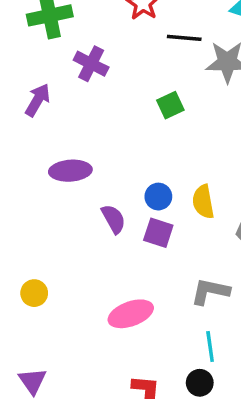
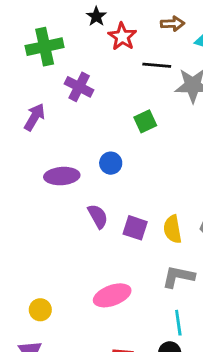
blue circle: (158, 197) -> (111, 163), moved
yellow semicircle: (203, 202) -> (173, 229), moved
yellow circle: (34, 293) -> (40, 310), moved

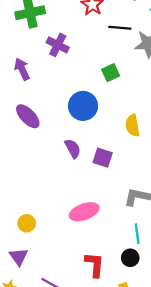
purple arrow: (35, 117) -> (22, 69), turned -55
blue circle: (111, 163) -> (83, 106), size x1.6
purple ellipse: (62, 176) -> (28, 116), moved, turned 50
yellow semicircle: (173, 229) -> (133, 125), moved

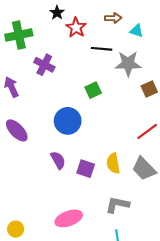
yellow semicircle: (133, 125) -> (113, 163), moved

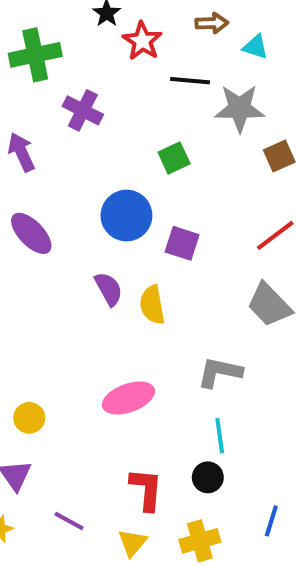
yellow semicircle: (113, 163) -> (152, 305), moved
purple square: (86, 169) -> (182, 243), moved

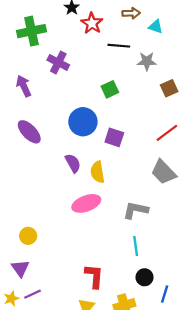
gray star: (240, 108) -> (147, 61), size x0.7
pink ellipse: (128, 398) -> (86, 203), moved
black circle: (208, 477) -> (145, 277), moved
purple line: (69, 521) -> (33, 294), moved, turned -54

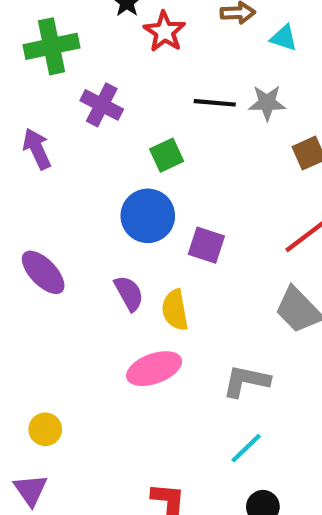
black line: (119, 46) -> (215, 103), moved
green square: (110, 89) -> (167, 155), moved
purple ellipse: (29, 132) -> (43, 272), moved
cyan line: (136, 246) -> (246, 448), turned 54

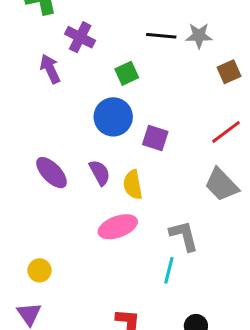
purple arrow: (37, 149) -> (50, 69), moved
purple ellipse: (43, 272) -> (52, 173), moved
gray L-shape: (246, 381) -> (184, 236), turned 64
cyan line: (246, 448) -> (169, 270), moved, turned -32

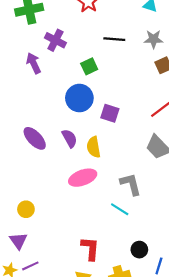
gray star: (199, 36) -> (154, 39), moved
cyan line: (169, 270) -> (120, 209), turned -72

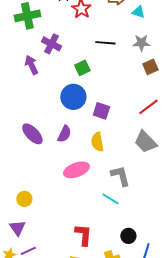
purple semicircle: (70, 138) -> (64, 134), turned 54
yellow semicircle: (94, 147) -> (97, 142), moved

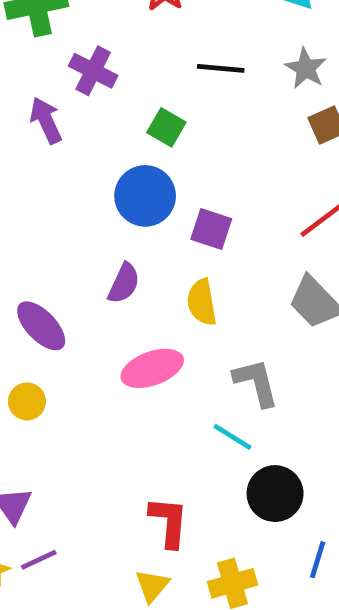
gray star: (141, 43) -> (306, 68), turned 30
green square: (82, 68) -> (166, 127), turned -35
purple ellipse: (32, 134) -> (41, 326), moved
yellow circle: (24, 199) -> (27, 401), moved
black circle: (128, 236) -> (275, 494), moved, size x1.5

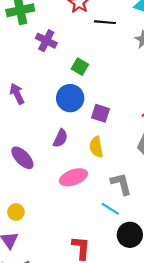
black line: (221, 68) -> (105, 22), moved
purple arrow: (46, 120) -> (17, 94), moved
yellow circle: (27, 401) -> (16, 212), moved

